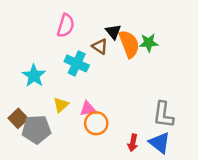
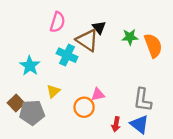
orange semicircle: (129, 44) -> (153, 46), moved
brown triangle: (100, 46) -> (87, 40), size x1.6
pink triangle: (88, 109) -> (98, 94), moved

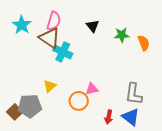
brown triangle: (87, 40) -> (50, 38), moved
orange semicircle: (153, 46) -> (144, 43), size x0.7
cyan star: (30, 66) -> (22, 25), moved
brown square: (16, 103) -> (15, 112), moved

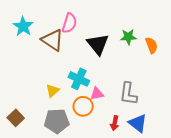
pink semicircle: (54, 21) -> (69, 23), moved
black triangle: (93, 26) -> (98, 44), moved, size x1.6
cyan cross: (63, 52) -> (79, 79), moved
gray L-shape: (134, 94) -> (128, 94), moved
gray pentagon: (30, 106) -> (57, 121), moved

